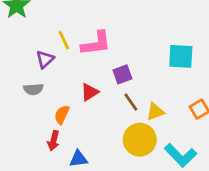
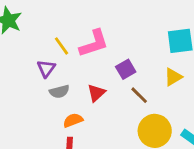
gray semicircle: (33, 89) -> (59, 92), moved
yellow triangle: (155, 112) -> (173, 77), moved
orange semicircle: (62, 115) -> (73, 120), turned 54

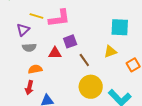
yellow line: (61, 46) -> (36, 16), turned -48
purple square: (126, 69) -> (70, 41), moved
red triangle: (96, 93) -> (55, 53), turned 32

